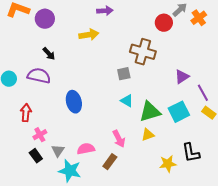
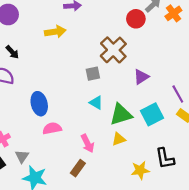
brown cross: (143, 52) -> (113, 50), turned 30
purple triangle: (182, 77) -> (141, 77), moved
pink semicircle: (86, 149) -> (52, 128), moved

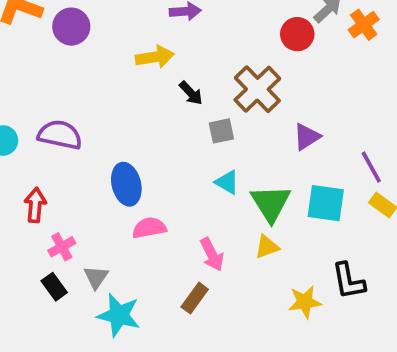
black arrow: (12, 52) -> (191, 93), moved
green triangle: (121, 114) -> (271, 203), turned -45
cyan square: (152, 114) -> (326, 203), turned 35

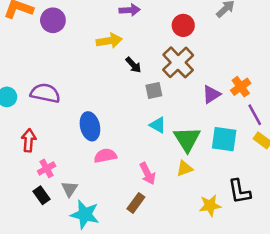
orange cross: (364, 25) -> (241, 87), moved
red circle: (297, 34) -> (183, 25), moved

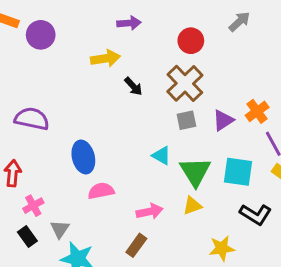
gray square: (154, 91) -> (186, 120), moved
pink arrow: (147, 174) -> (150, 211), turned -75
black L-shape: (239, 191) -> (256, 214), moved, turned -48

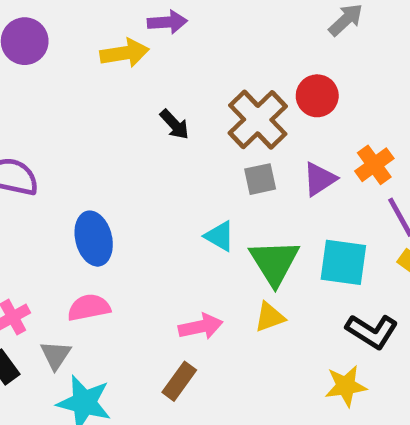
red circle: (191, 41) -> (317, 96), moved
yellow arrow: (105, 58) -> (125, 53), moved
pink semicircle: (101, 191) -> (89, 308), moved
yellow star: (222, 248) -> (346, 386), moved

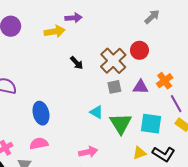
purple triangle: (320, 179) -> (141, 87), turned 35
yellow triangle: (270, 317) -> (139, 153), moved

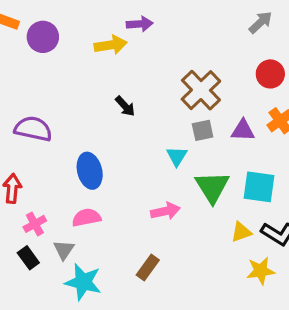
red circle: (139, 50) -> (270, 74), moved
black arrow: (77, 63) -> (125, 106), moved
cyan triangle: (97, 112) -> (177, 156), moved, turned 32
pink arrow: (88, 152) -> (165, 211), moved

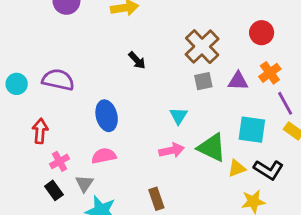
cyan triangle: (177, 156) -> (179, 116), moved
green triangle: (212, 187) -> (212, 148), moved, turned -32
brown rectangle: (148, 268) -> (156, 199), turned -55

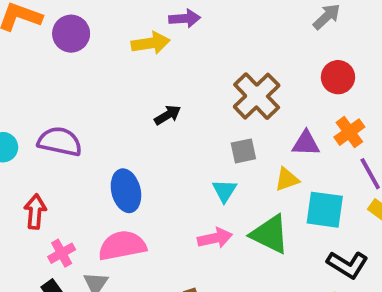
black arrow: (137, 60) -> (168, 115), turned -78
gray square: (203, 81) -> (243, 151), moved
pink semicircle: (104, 156) -> (122, 246), size x1.4
yellow triangle: (237, 168) -> (287, 179), moved

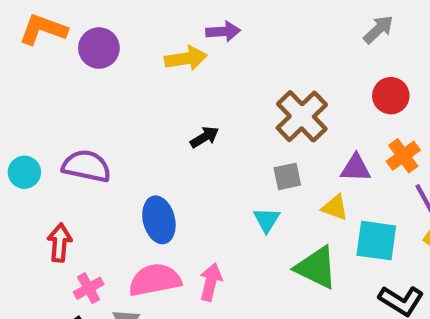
yellow triangle: (287, 179) -> (335, 207), turned 40
pink arrow: (215, 238) -> (211, 282), moved, turned -64

